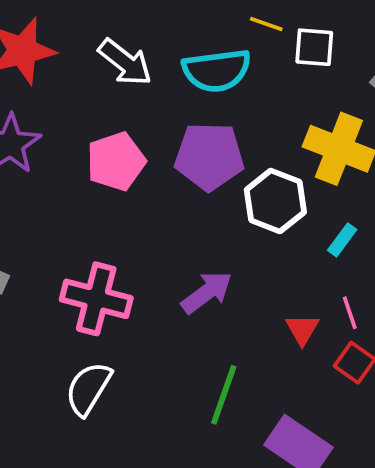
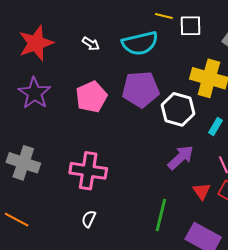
white arrow: (125, 62) -> (91, 44), size x0.6
purple arrow: (207, 292) -> (181, 157), moved
red triangle: (302, 329) -> (202, 191), moved
white semicircle: (88, 389) -> (89, 219), size x0.6

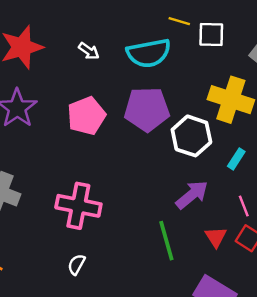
green line: (161, 215) -> (166, 241), moved, turned -32

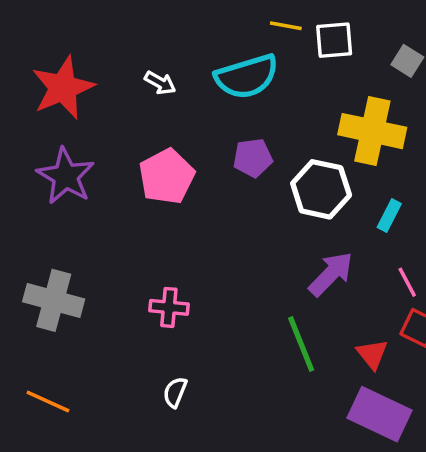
purple pentagon: (147, 109) -> (253, 158), size x0.6
pink cross: (78, 206) -> (169, 307), size x0.6
red triangle: (216, 237) -> (372, 354), moved

